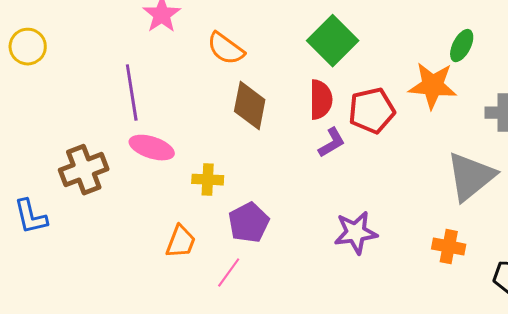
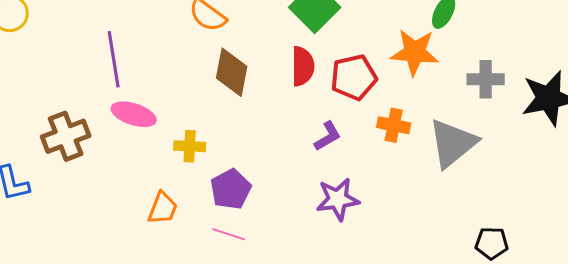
purple L-shape: (332, 143) -> (328, 136), moved
orange cross: (449, 247) -> (394, 125), moved
pink line: (229, 273) -> (229, 234), moved, turned 72

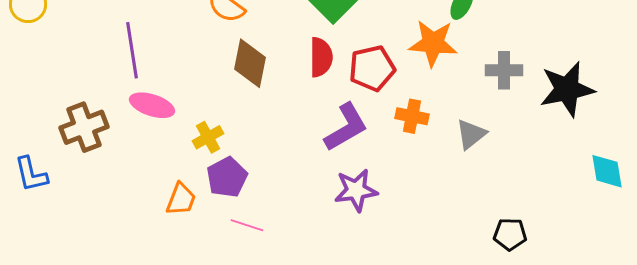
purple L-shape: (328, 136) -> (346, 127), size x1.6
gray triangle: (453, 143) -> (471, 134), size x0.6
yellow cross: (190, 146) -> (208, 137), turned -32
purple pentagon: (231, 189) -> (227, 177), moved

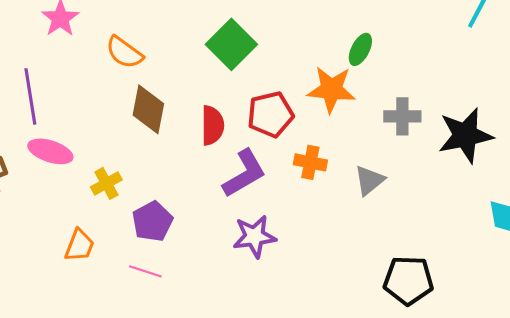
red semicircle: (321, 57) -> (212, 125), moved
purple pentagon: (227, 177) -> (152, 221), moved
black pentagon: (510, 234) -> (408, 280), size x1.5

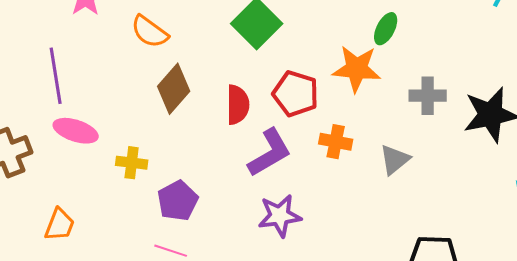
brown diamond: (148, 109) -> (174, 89), turned 30
red pentagon: (270, 114) -> (296, 94), turned 30
yellow cross: (106, 183) -> (132, 163), turned 36
orange trapezoid: (79, 245) -> (60, 225), moved

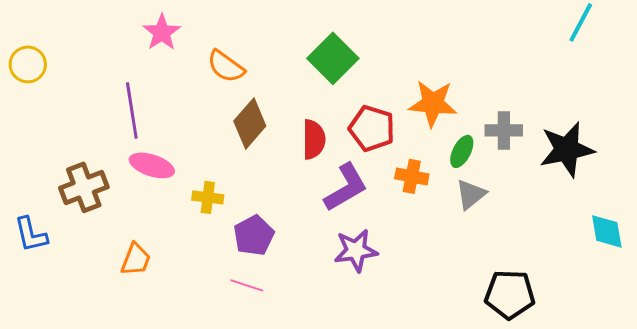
green ellipse: (386, 29) -> (462, 151), moved

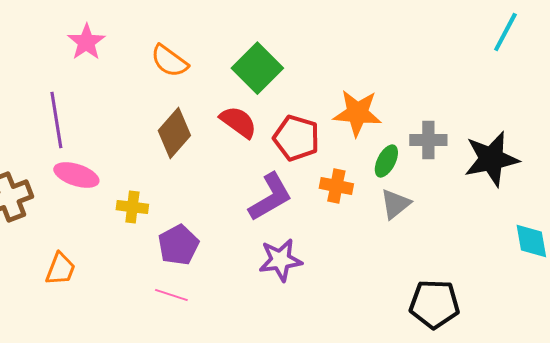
orange semicircle: (226, 66) -> (169, 61), moved
red semicircle: (314, 139) -> (238, 122), moved, turned -54

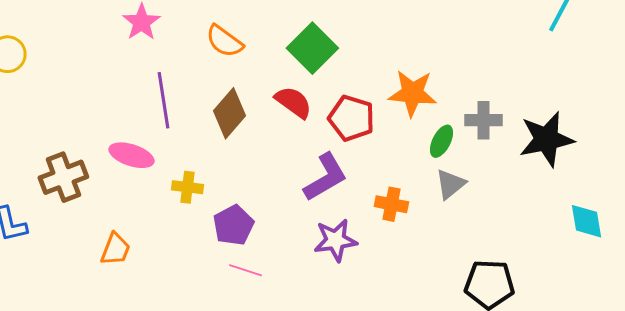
purple line: (56, 120) -> (163, 100), moved
orange cross: (336, 186) -> (391, 204), moved
pink line: (171, 295) -> (245, 270), moved

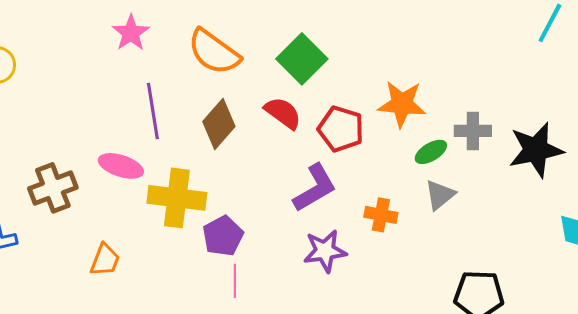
orange semicircle: (224, 41) -> (214, 52), size x1.4
green ellipse: (441, 141) -> (431, 152), turned 32
yellow cross: (187, 187) -> (177, 198), size x1.8
pink line: (245, 270) -> (235, 281), turned 72

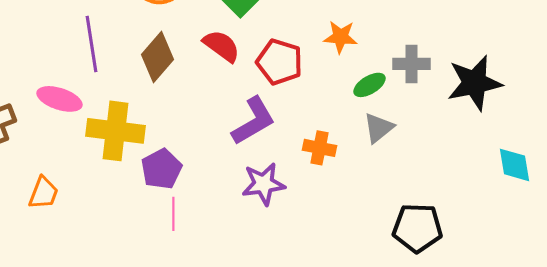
orange star: (402, 104) -> (340, 37), size x0.7

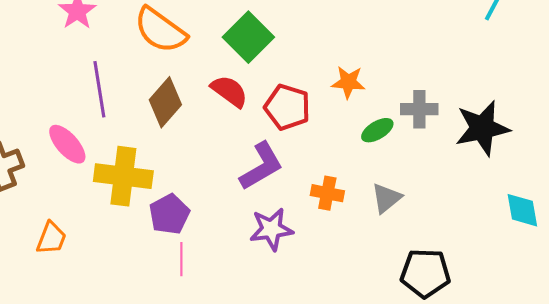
pink ellipse: (59, 99) -> (67, 144), turned 30
gray triangle: (378, 128) -> (386, 198), moved

